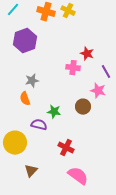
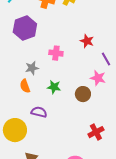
pink cross: (73, 68) -> (56, 53), moved
green star: (54, 112) -> (54, 87), moved
red cross: (66, 148) -> (96, 132), moved, turned 35

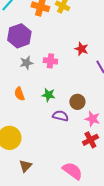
gray star: (32, 68) -> (26, 63), moved
pink star: (98, 78) -> (92, 119), moved
purple semicircle: (39, 112) -> (60, 116), moved

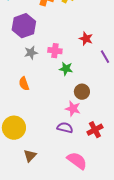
green star: (48, 95) -> (66, 69), moved
purple semicircle: (60, 116) -> (65, 128), moved
pink star: (92, 119) -> (73, 109), moved

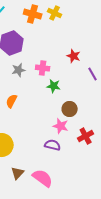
orange semicircle: (24, 84) -> (12, 101), turned 48
red cross: (95, 130) -> (86, 136), moved
pink semicircle: (77, 161) -> (43, 178), moved

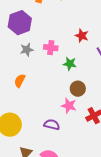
green star: (54, 86) -> (70, 64), moved
purple semicircle: (53, 145) -> (52, 125), moved

